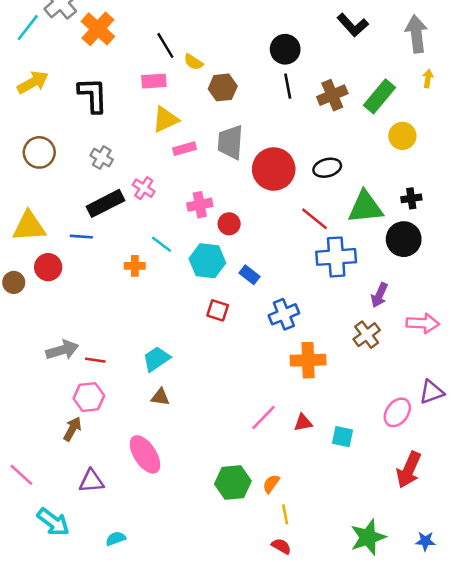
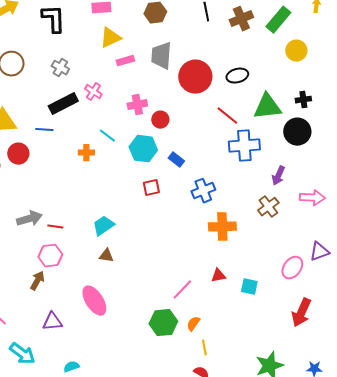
red square: (218, 310) -> (151, 188), turned -30
pink line: (263, 417) -> (182, 290), moved

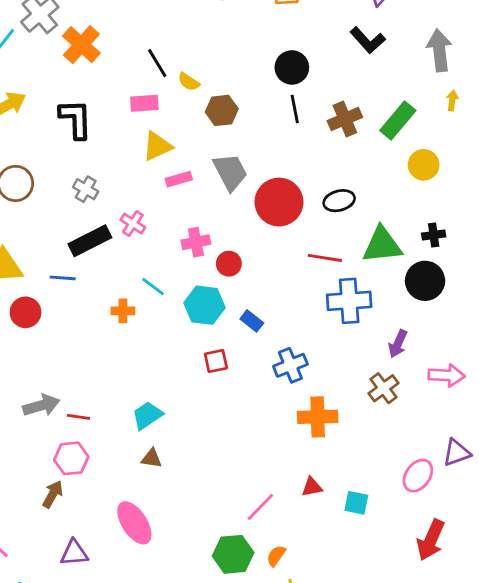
gray trapezoid: (161, 56) -> (230, 172), turned 148
red line: (227, 116) -> (325, 258), turned -30

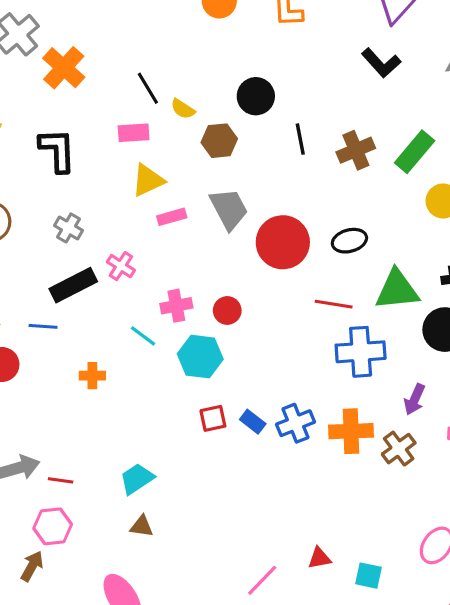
black circle: (292, 67) -> (256, 96), moved
pink cross: (196, 242) -> (176, 306), moved
orange cross: (123, 311) -> (92, 376), moved
blue rectangle: (252, 321) -> (253, 422), moved
orange cross: (318, 417) -> (351, 431), moved

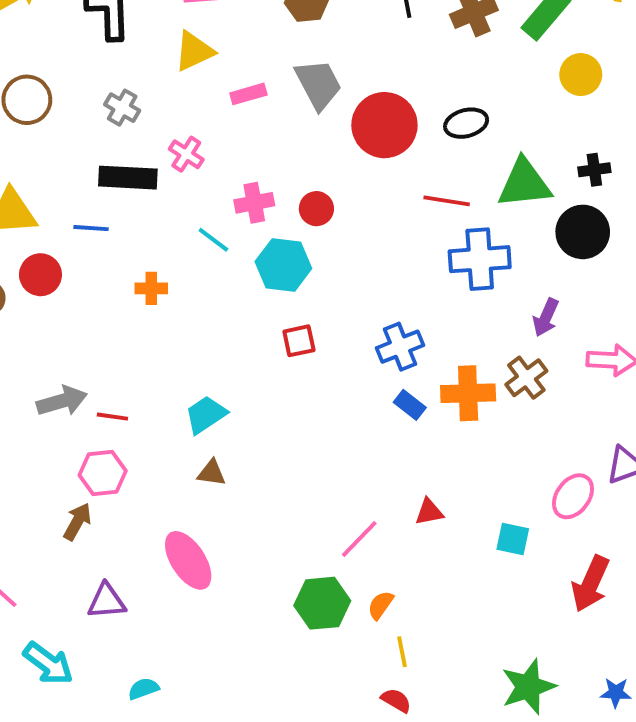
yellow triangle: (148, 180) -> (194, 51), moved
black rectangle: (73, 285) -> (128, 178), turned 30
blue rectangle: (253, 422) -> (410, 405), moved
orange cross: (351, 431) -> (468, 393), moved
cyan square: (369, 576) -> (513, 539), moved

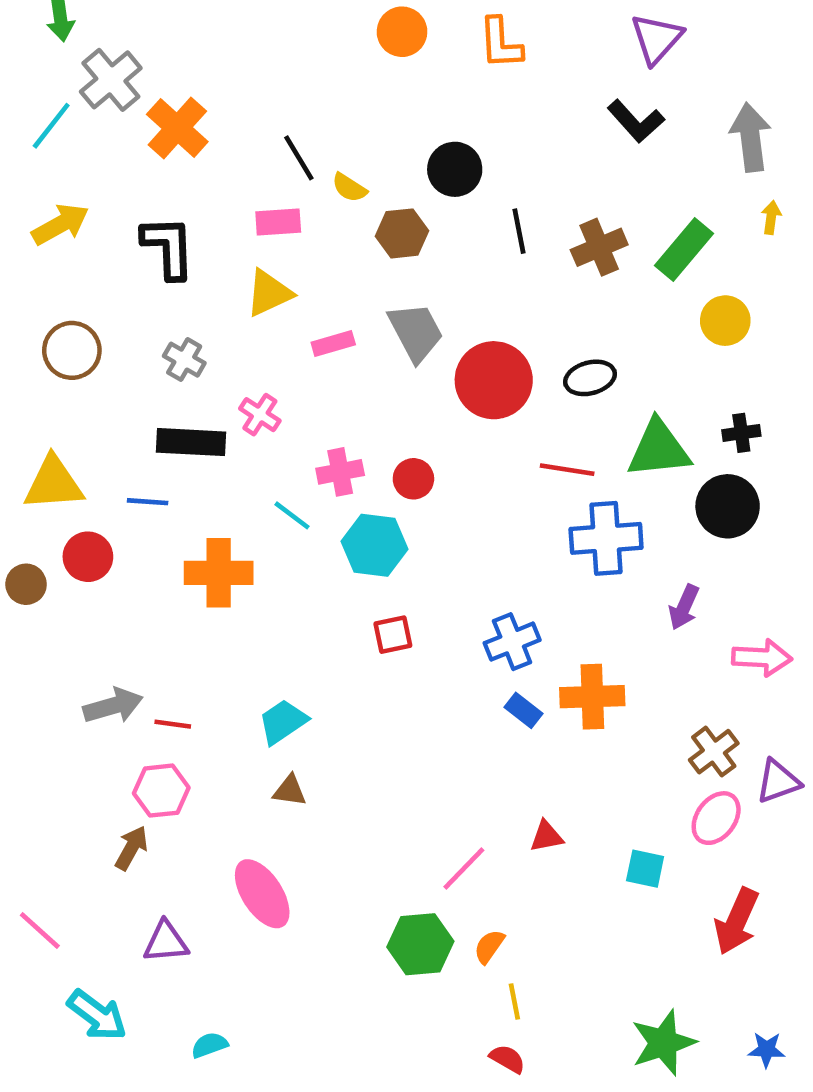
orange cross: (151, 288) -> (219, 573), size x1.8
brown cross: (526, 378) -> (714, 752), moved

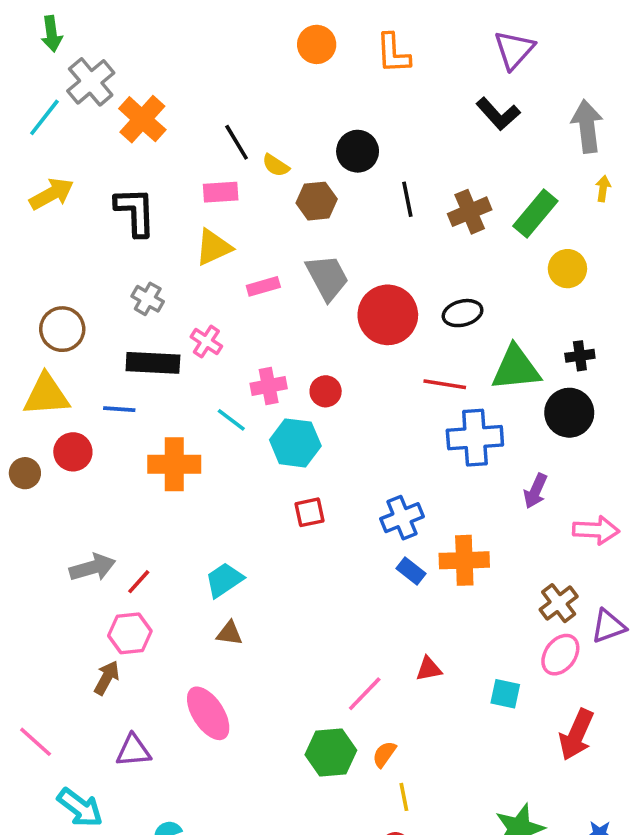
brown circle: (72, 350) -> (62, 329), moved
red line: (173, 724) -> (139, 582), turned -56

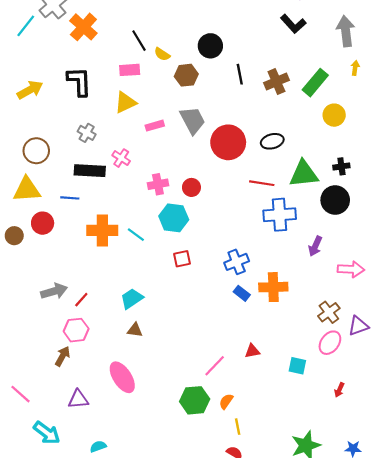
yellow arrow: (52, 194) -> (30, 90), moved
cyan line: (231, 420) -> (136, 235), moved
red arrow: (576, 735) -> (339, 390), size x0.5

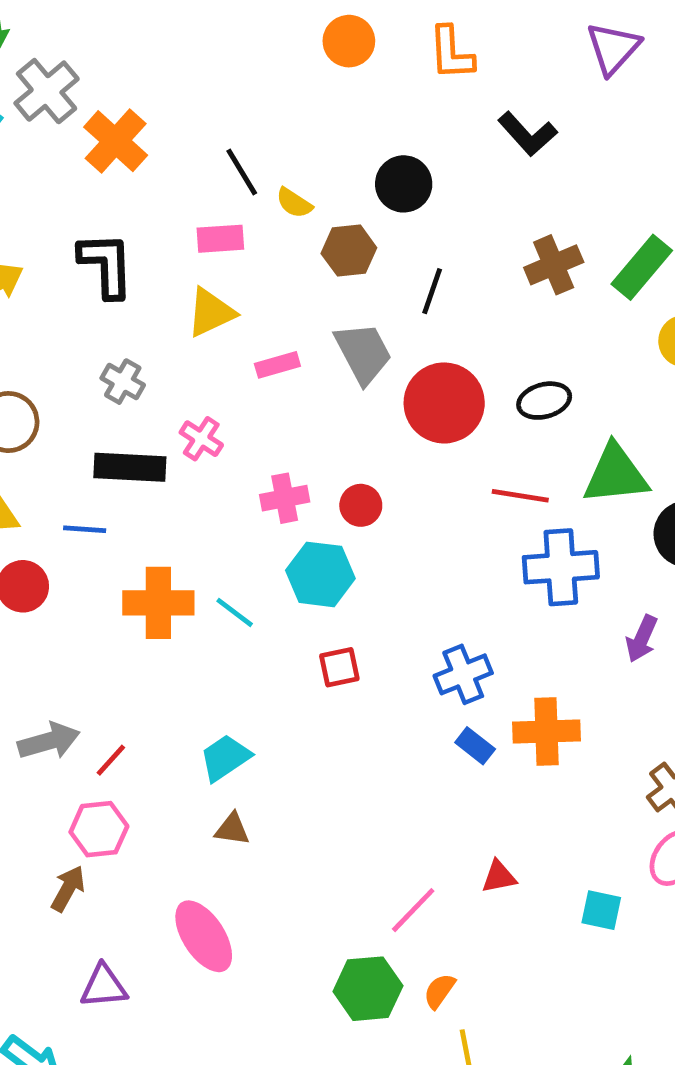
black L-shape: (293, 24) -> (527, 134), moved
black line: (240, 74) -> (432, 291), moved, turned 30

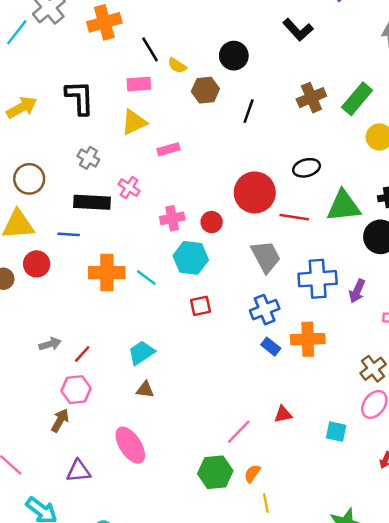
orange cross: (116, 141) -> (104, 22), moved, turned 32
gray trapezoid: (363, 353) -> (266, 257), moved
red circle: (444, 403) -> (255, 192), moved
blue cross: (561, 567) -> (318, 279), moved
gray arrow: (49, 741) -> (50, 344), size x0.7

